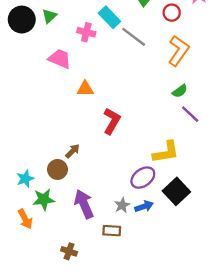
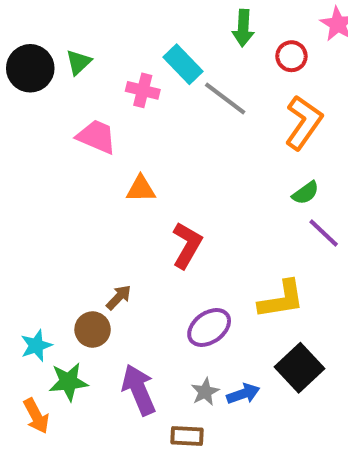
purple ellipse: (143, 178) -> (209, 327), moved

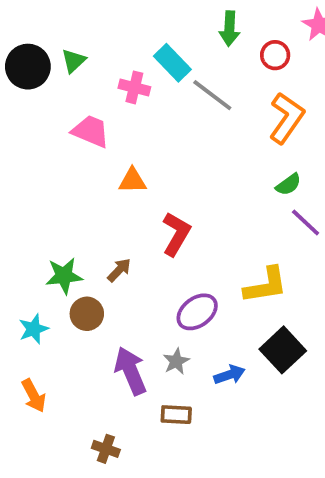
brown arrow: (119, 297) -> (119, 270), moved
green star: (68, 382) -> (64, 276), moved
gray star: (205, 392) -> (176, 361), moved

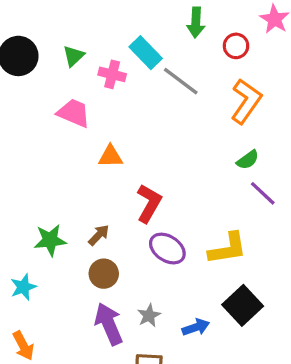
green triangle: (74, 61) -> (74, 56), moved
purple ellipse: (197, 312) -> (167, 249), moved, turned 69
brown circle: (87, 314) -> (104, 274), moved

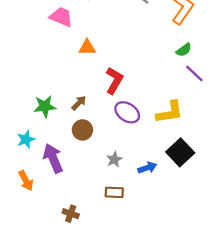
purple arrow: (109, 324) -> (53, 158), moved

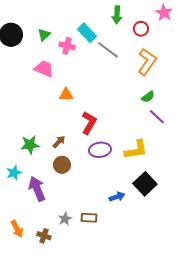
purple ellipse: (127, 112) -> (100, 150), turned -40
gray star: (114, 159) -> (65, 219), moved
orange arrow: (26, 181) -> (17, 229), moved
brown cross: (71, 214) -> (44, 236), moved

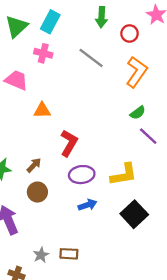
cyan rectangle: (87, 33) -> (50, 22), moved, turned 72
green triangle: (44, 35) -> (16, 26), moved, size x1.5
blue arrow: (117, 197) -> (88, 205), moved

